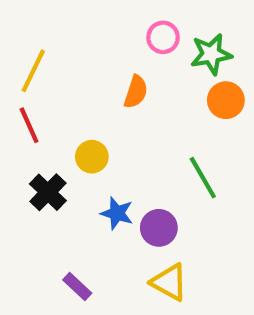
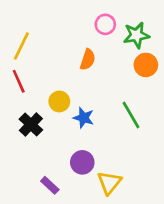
blue star: (117, 213) -> (84, 118), moved
purple circle: (159, 228) -> (82, 162), moved
yellow triangle: (169, 282) -> (109, 183), turned 40

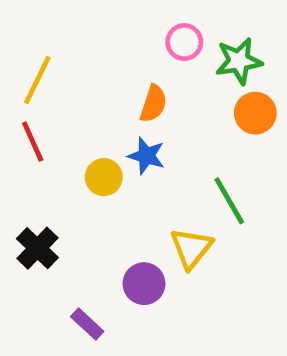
blue star: (84, 118) -> (146, 156), moved
black cross: (31, 124) -> (37, 248), moved
yellow triangle: (109, 183) -> (191, 248), moved

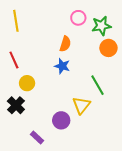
yellow line: (37, 80) -> (16, 21), moved, turned -35
yellow circle: (104, 177) -> (27, 83), moved

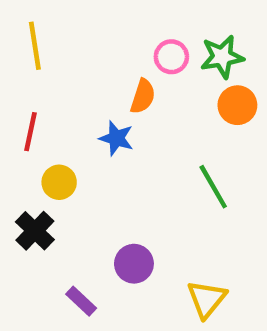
pink circle: (78, 18) -> (171, 57), moved
red line: (14, 60) -> (30, 132), turned 36
blue star: (62, 66) -> (116, 138), moved
yellow triangle: (81, 105) -> (207, 299), moved

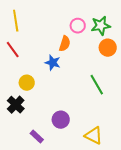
red line: (30, 132) -> (13, 50), moved, turned -48
yellow triangle: (207, 299) -> (94, 136), turned -42

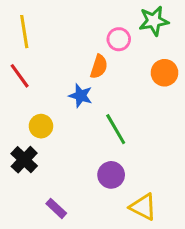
green star: (101, 26) -> (154, 21), moved
green line: (97, 85) -> (116, 129), moved
purple circle: (61, 120) -> (111, 175), moved

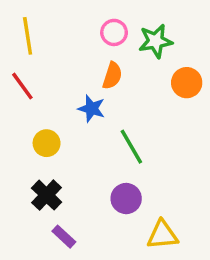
green star: (154, 21) -> (156, 41), moved
pink circle: (119, 39) -> (114, 32), moved
black cross: (24, 160) -> (47, 195), moved
yellow triangle: (143, 207) -> (162, 235), turned -32

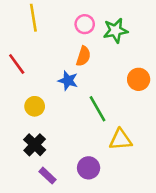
yellow line: (28, 36) -> (33, 18), moved
orange circle: (187, 83) -> (139, 79), moved
purple circle: (126, 199) -> (89, 168), moved
yellow triangle: (162, 235) -> (121, 140), moved

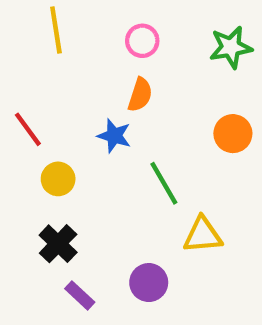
green star: (115, 31) -> (231, 47), moved
red line: (17, 64) -> (28, 129), moved

